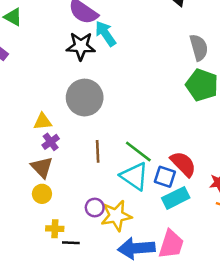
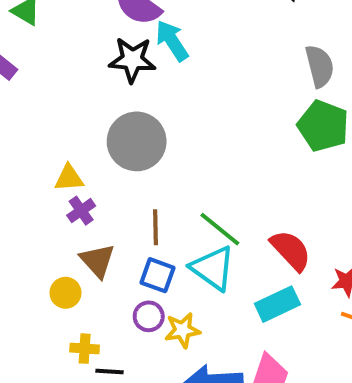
brown triangle: (42, 167) -> (98, 261), moved
blue square: (165, 177) -> (158, 275), moved
yellow star: (116, 216) -> (183, 330), size x0.7

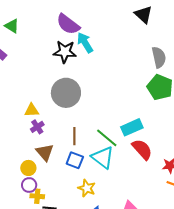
cyan rectangle: (277, 304) -> (132, 127), moved
purple circle: (149, 316) -> (29, 185), moved
yellow star: (183, 330) -> (87, 188), turned 30

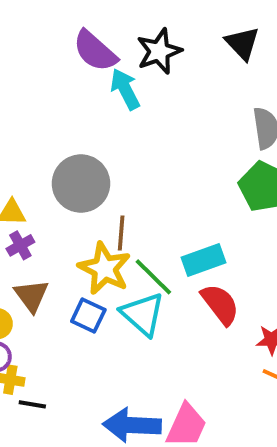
black star: (65, 52) -> (159, 51), moved, turned -30
brown line: (74, 136) -> (121, 233), moved
yellow star: (87, 188) -> (105, 268), moved, size x1.5

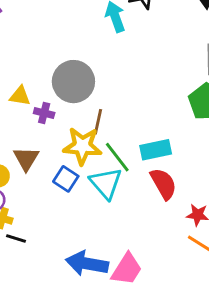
purple cross: (20, 245) -> (44, 113), moved, turned 36
yellow star: (105, 268) -> (82, 146), turned -30

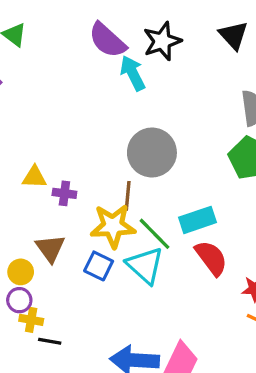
gray circle: (73, 82) -> (152, 152), moved

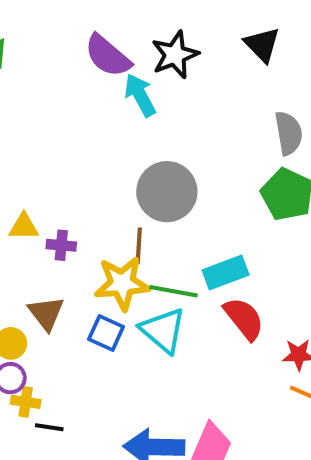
green line: (155, 234) -> (173, 291), turned -33

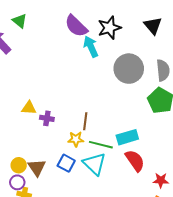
gray circle: (167, 192) -> (129, 69), moved
yellow star: (122, 283) -> (76, 139), size x0.6
brown triangle: (46, 313) -> (37, 168), moved

